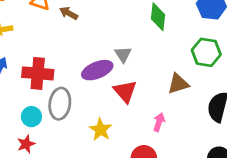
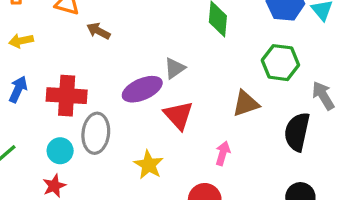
brown arrow: (69, 13) -> (98, 31), moved
gray triangle: (123, 54) -> (175, 68), turned 30

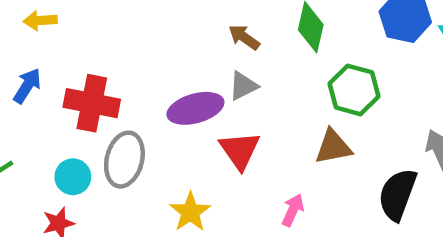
brown arrow: (98, 31) -> (244, 37), moved
green hexagon: (280, 63) -> (354, 90), moved

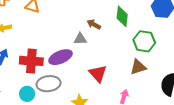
gray triangle: (243, 86) -> (80, 39), moved, turned 32
purple ellipse: (195, 108) -> (61, 57), moved
gray ellipse: (124, 160) -> (48, 84), turned 75

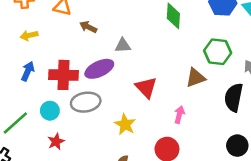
brown arrow: (94, 24) -> (88, 27), moved
green hexagon: (144, 41) -> (218, 52), moved
cyan circle: (27, 94) -> (50, 111), moved

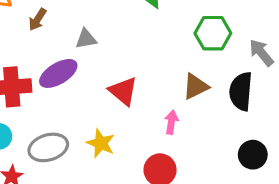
brown arrow: (88, 27) -> (37, 19), turned -77
brown triangle: (195, 78) -> (196, 86), moved
gray ellipse: (86, 102) -> (48, 147), moved

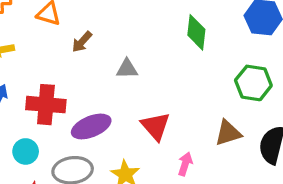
purple ellipse: (58, 73) -> (91, 126), moved
pink arrow: (171, 122) -> (185, 164), moved

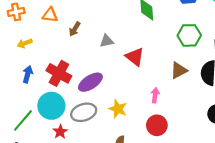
red cross: (46, 105) -> (59, 73), turned 35
red triangle: (156, 126) -> (135, 57), moved
cyan circle: (26, 151) -> (51, 106), size x1.6

